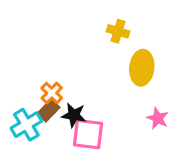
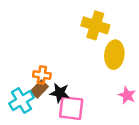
yellow cross: (118, 31) -> (95, 25), size x1.5
orange cross: (52, 93) -> (42, 75), turned -36

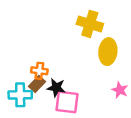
cyan cross: (22, 100) -> (20, 95), turned 30

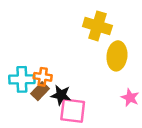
cyan cross: (20, 95) -> (22, 79), moved

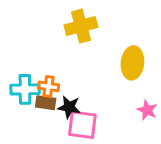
yellow cross: (97, 26) -> (81, 26), moved, turned -32
brown rectangle: (40, 91) -> (46, 103), turned 54

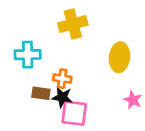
orange cross: (49, 86) -> (62, 79), moved
cyan cross: (25, 89) -> (28, 55), moved

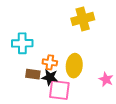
yellow cross: (73, 24) -> (83, 19), moved
yellow ellipse: (119, 57) -> (74, 66), moved

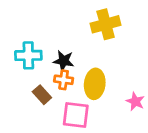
brown rectangle: (33, 74) -> (42, 95), turned 40
black star: (50, 77) -> (64, 61), moved

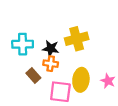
yellow cross: (106, 24) -> (77, 39), moved
yellow ellipse: (95, 84) -> (81, 80), moved

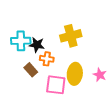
black star: (51, 48) -> (37, 45), moved

